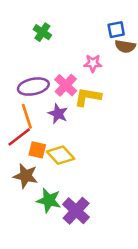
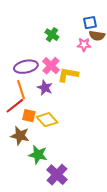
green cross: (42, 32) -> (52, 35), moved
pink star: (93, 63) -> (84, 45), moved
purple cross: (76, 211) -> (57, 175), moved

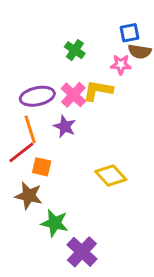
yellow L-shape: (68, 75) -> (98, 90), moved
yellow diamond: (47, 120) -> (111, 175), moved

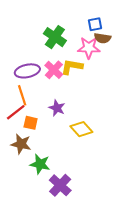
green cross: (75, 50) -> (55, 37), size x1.5
pink star: (121, 65) -> (89, 48), size x1.5
purple star: (65, 126) -> (57, 108), moved

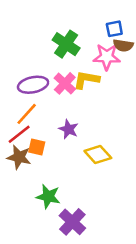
orange line: (22, 95) -> (27, 114), turned 60
brown star: (21, 144) -> (19, 157), moved

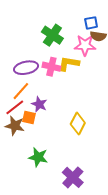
pink cross: (65, 83) -> (51, 67), turned -30
purple star: (69, 129) -> (39, 104), moved
yellow diamond: (98, 155) -> (78, 124), turned 70
purple cross: (72, 222) -> (73, 177), moved

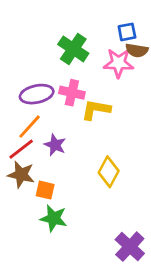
yellow L-shape: (69, 64) -> (96, 110), moved
orange square: (29, 117) -> (45, 190), moved
purple cross: (73, 177) -> (130, 247), moved

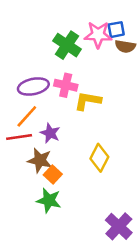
pink star: (118, 63) -> (98, 35), moved
red line: (21, 149) -> (19, 137), turned 30
brown star: (21, 175) -> (40, 160), moved
orange square: (45, 190) -> (53, 175), moved, turned 30

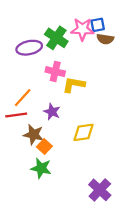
purple ellipse: (33, 87) -> (29, 48), moved
purple star: (50, 133) -> (52, 112), moved
yellow diamond: (99, 158) -> (83, 132), turned 55

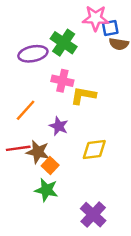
pink star: (82, 29) -> (96, 18), moved
red line: (16, 115) -> (18, 148), moved
purple cross: (100, 190) -> (93, 215), moved

